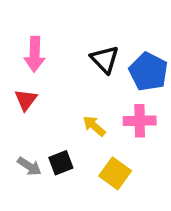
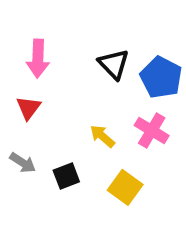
pink cross: (140, 121) -> (152, 131), turned 32
gray arrow: (29, 166) -> (23, 163), moved

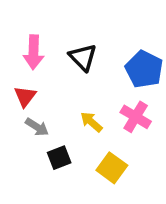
black triangle: (114, 64) -> (83, 57), moved
gray arrow: (23, 163) -> (37, 127), moved

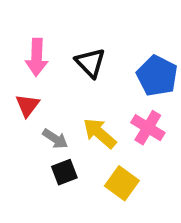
yellow arrow: (91, 122) -> (100, 133), size x1.4
gray arrow: (37, 127) -> (55, 139), moved

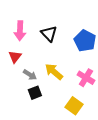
pink cross: (148, 128) -> (86, 78), moved
yellow square: (122, 183) -> (74, 106), moved

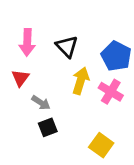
yellow arrow: (54, 72) -> (81, 81), moved, turned 66
pink cross: (86, 78) -> (111, 92), moved

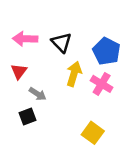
pink arrow: (27, 42) -> (25, 39), turned 90
black square: (48, 127) -> (28, 117), moved

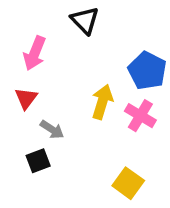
pink arrow: (25, 39) -> (35, 53), turned -70
black triangle: (61, 43) -> (85, 20), moved

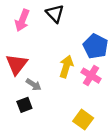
pink arrow: (35, 53) -> (22, 20), moved
red triangle: (26, 98) -> (17, 64), size x1.5

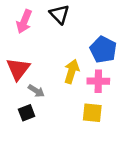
pink cross: (91, 76) -> (98, 81), turned -30
yellow square: (83, 120) -> (92, 113), moved, turned -30

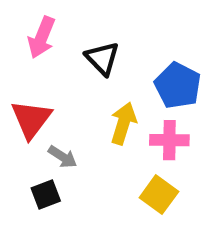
black triangle: (59, 14) -> (102, 58), moved
yellow square: (92, 113) -> (159, 195), turned 30

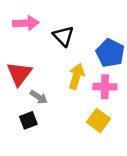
pink arrow: (42, 37) -> (26, 23), turned -115

